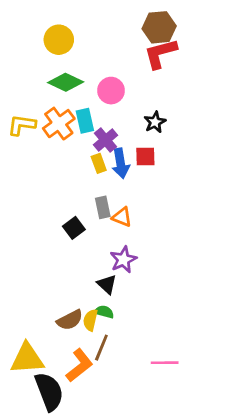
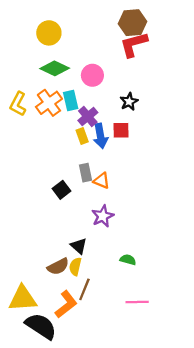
yellow L-shape: (22, 125) -> (18, 104), turned -70
black triangle: (107, 284) -> (79, 246), moved
green semicircle: (104, 312) -> (128, 260), moved
black semicircle: (49, 391) -> (41, 326), turned -36

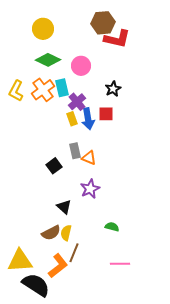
brown hexagon: (132, 23) -> (103, 23), moved
red L-shape: (134, 44) -> (117, 39), turned -152
black triangle: (79, 246) -> (64, 207), moved

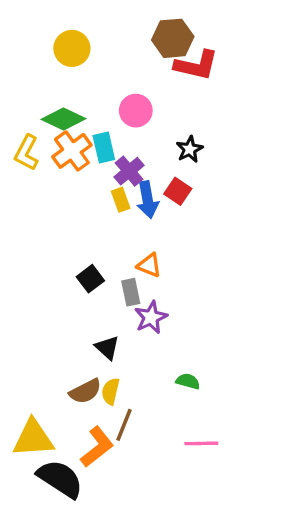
green diamond: (48, 60) -> (63, 119), moved
red square: (106, 114) -> (178, 191), turned 35
gray rectangle: (75, 151) -> (131, 292), moved

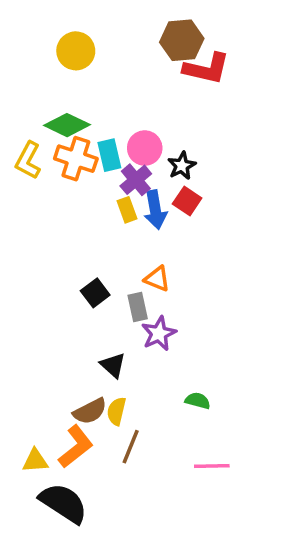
pink circle: (136, 111) -> (145, 148), moved
black star: (190, 149) -> (182, 166), moved
orange cross: (72, 151) -> (76, 159), turned -36
yellow triangle: (33, 438) -> (35, 461), size x0.6
orange L-shape: (97, 447) -> (76, 447), moved

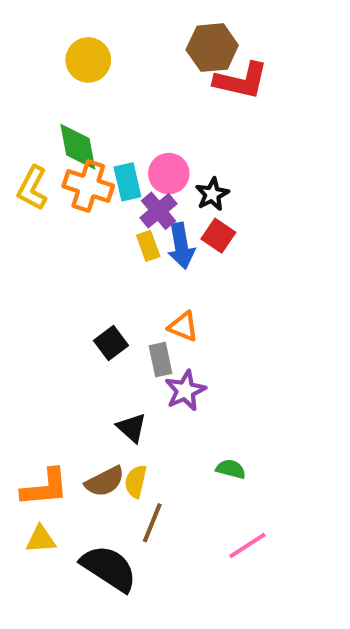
green diamond: (67, 125) -> (78, 147), turned 54
orange L-shape: (76, 447) -> (45, 488), moved, turned 33
pink line: (212, 466) -> (247, 546), turned -32
black semicircle: (63, 503) -> (109, 568), moved

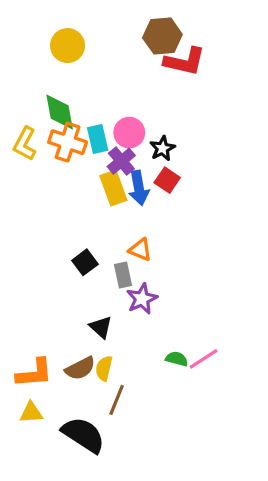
yellow rectangle: (148, 246) -> (113, 188), size x1.5
pink line: (247, 546) -> (204, 359), moved

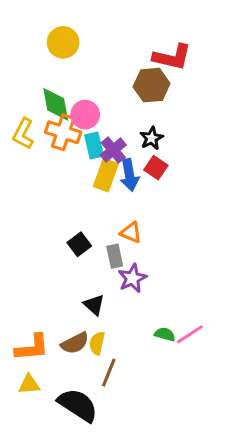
brown hexagon: (162, 36) -> (152, 85), moved
pink circle: (129, 133) -> (85, 115), moved
cyan rectangle: (98, 139) -> (94, 146), moved
yellow rectangle: (113, 188) -> (106, 175), turned 40

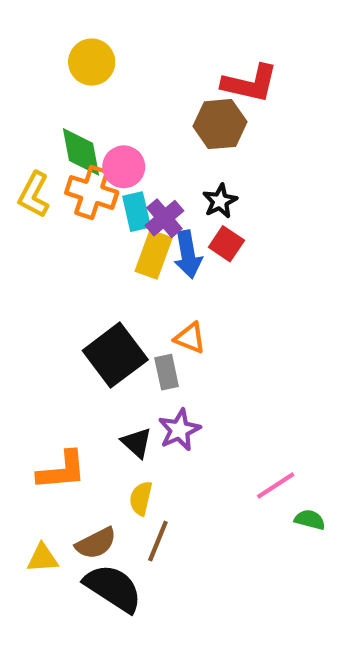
black square: (79, 244) -> (115, 355), size x1.8
purple star: (132, 278) -> (179, 430), moved
green semicircle: (165, 334) -> (310, 520), moved
brown semicircle: (75, 343) -> (96, 543), moved
orange L-shape: (32, 348) -> (62, 471), moved

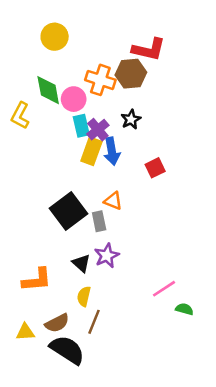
orange cross: (92, 192) -> (100, 80), moved
red square: (226, 244) -> (155, 168), moved, turned 30

